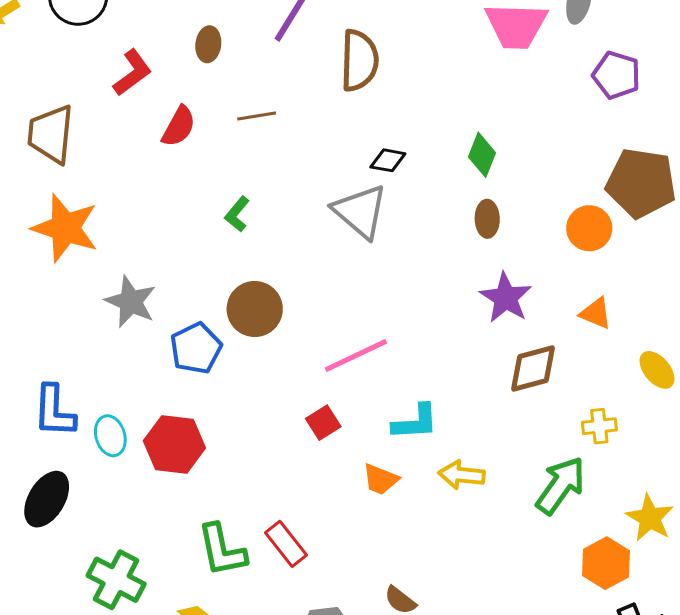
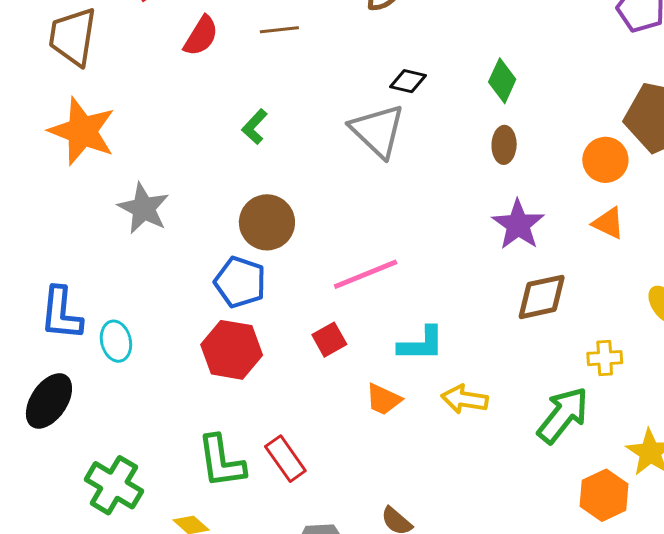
orange triangle: (596, 313) -> (608, 223), moved
blue pentagon: (196, 348) -> (240, 282), moved, turned -30
red hexagon: (174, 444) -> (232, 350), moved

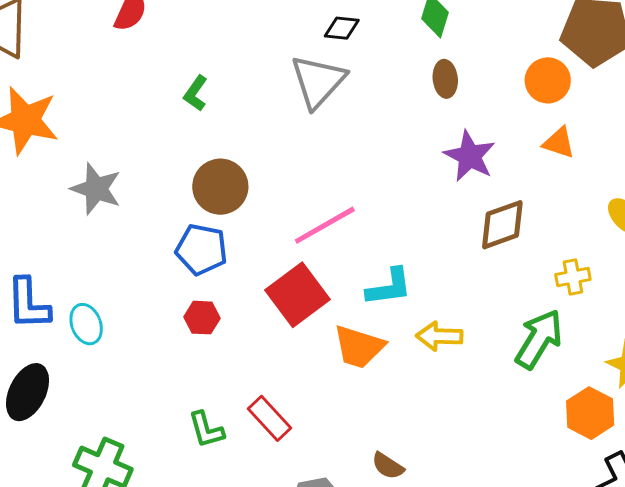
gray triangle: (378, 131) -> (318, 81), turned 36
red square: (329, 340) -> (297, 295), size x1.8
red hexagon: (232, 350) -> (202, 318), size x0.6
orange trapezoid: (383, 399) -> (359, 347), size x1.4
green L-shape: (221, 461) -> (206, 430), size x0.7

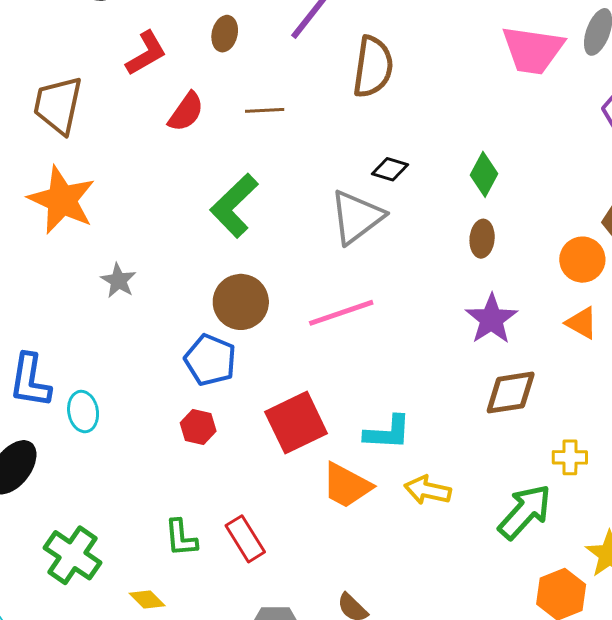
green L-shape: (196, 93) -> (234, 206), size x1.8
gray star: (96, 189) -> (118, 281), size x0.7
pink line: (325, 225) -> (341, 313), moved

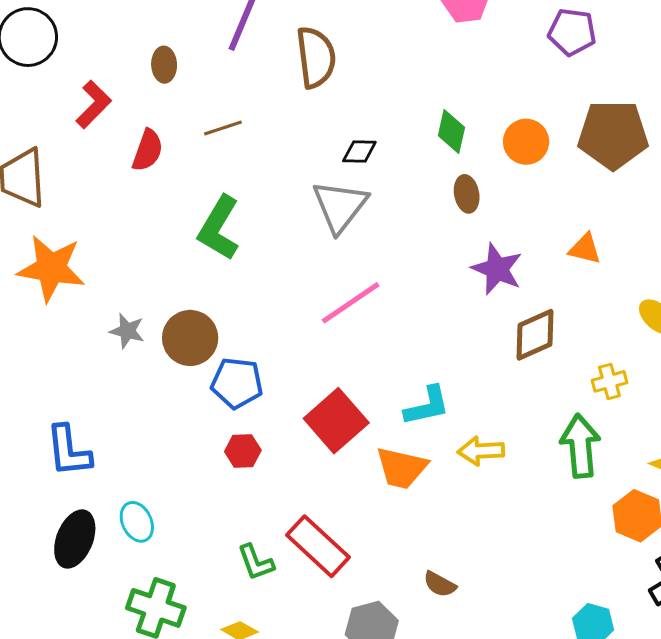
orange circle: (582, 260) -> (526, 142), moved
brown circle: (241, 302) -> (190, 338), moved
cyan ellipse: (83, 412) -> (137, 522), moved
green arrow: (525, 512) -> (580, 446), turned -32
red rectangle: (245, 539) -> (318, 546), size x1.4

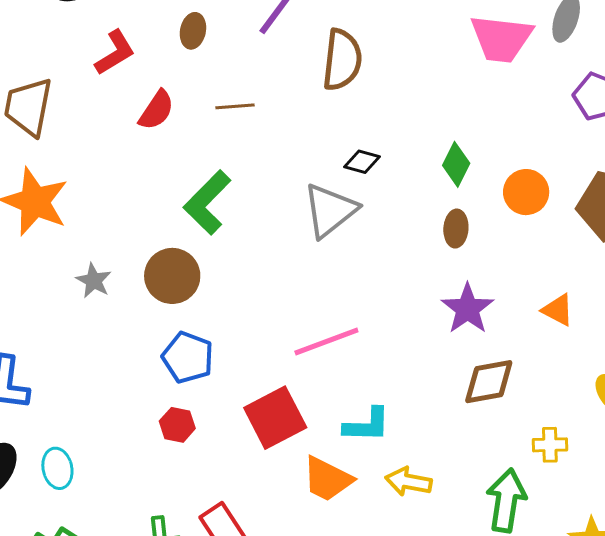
pink line: (351, 303) -> (326, 341), moved
brown circle: (190, 338) -> (172, 276), moved

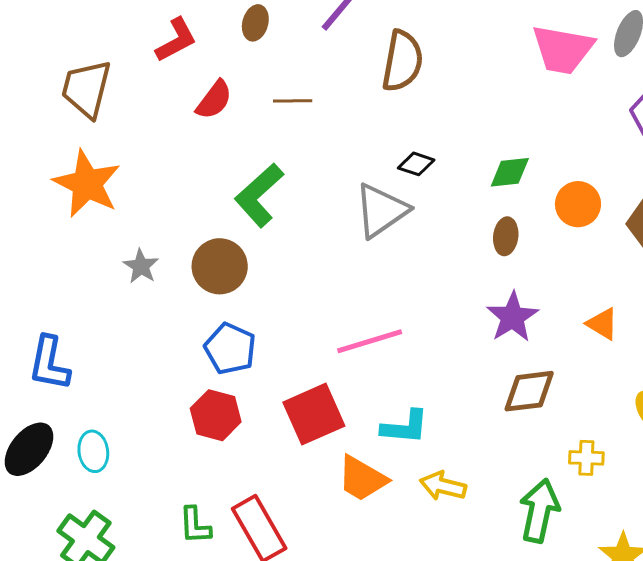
green diamond: (456, 164) -> (510, 172), turned 54
red hexagon: (177, 425) -> (216, 415), size x1.4

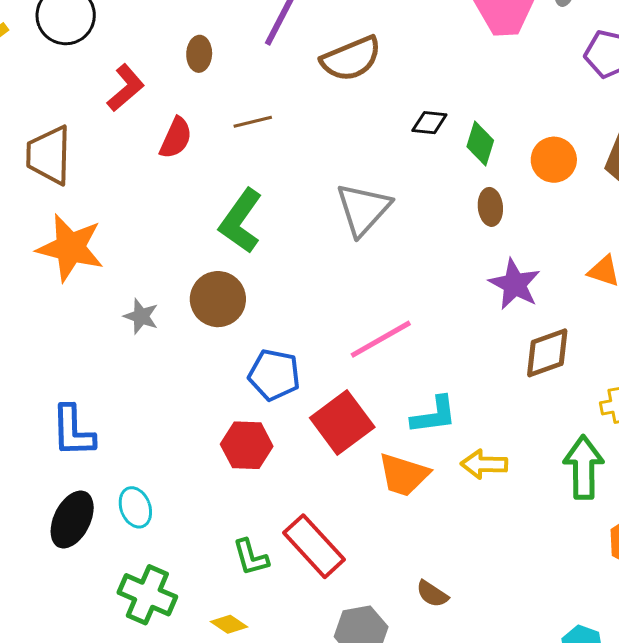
brown semicircle: (402, 61) -> (351, 59), turned 70
black diamond: (416, 164) -> (429, 123), moved
green diamond: (510, 172) -> (480, 144), turned -54
blue pentagon: (230, 349) -> (274, 375), moved

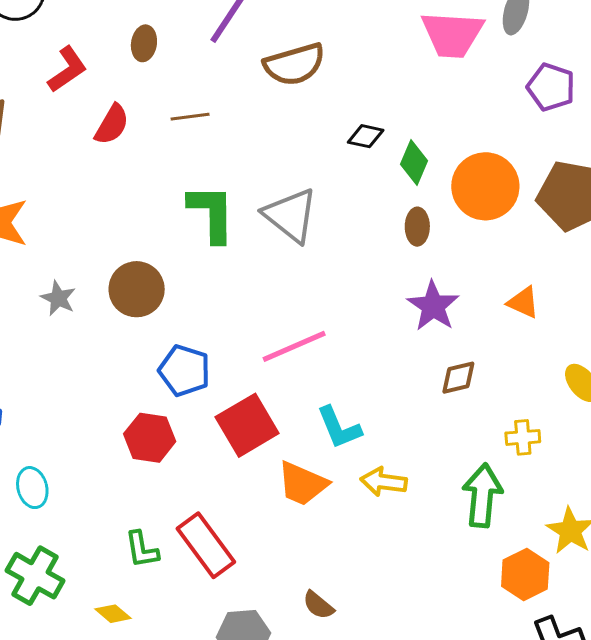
orange circle: (554, 160) -> (485, 186), size x1.5
gray triangle: (363, 209) -> (291, 215), turned -40
green L-shape: (241, 221) -> (212, 213), moved, turned 138
brown diamond: (547, 353) -> (458, 378), size x0.7
cyan L-shape: (434, 415) -> (339, 428), turned 69

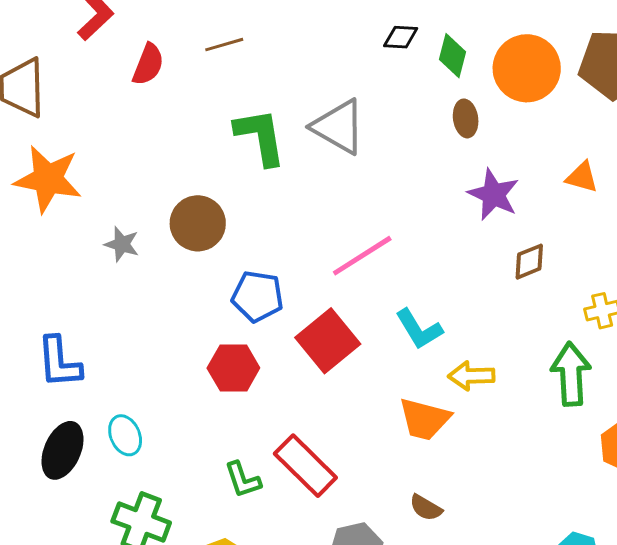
orange trapezoid: (303, 484) -> (424, 419), moved

